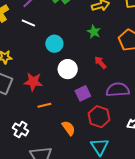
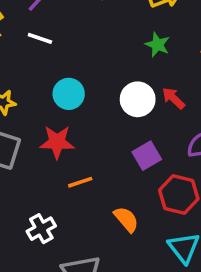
cyan circle: (54, 44) -> (69, 94), moved
white circle: (68, 69) -> (138, 99), moved
white cross: (21, 129) -> (41, 229), turned 35

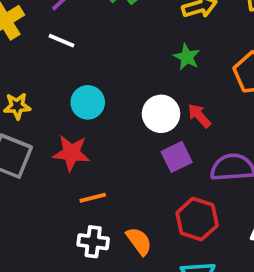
purple square: (147, 156) -> (177, 157), moved
white cross: (41, 229) -> (93, 242), moved, turned 32

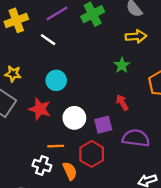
white circle: (161, 114) -> (74, 118), moved
orange line: (93, 198) -> (56, 146), moved
red hexagon: (197, 219) -> (92, 154), moved

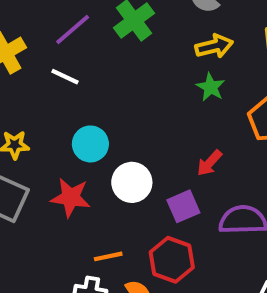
green star: (122, 65) -> (211, 87), moved
red arrow: (122, 102) -> (209, 163), turned -98
white circle: (74, 118) -> (132, 182), moved

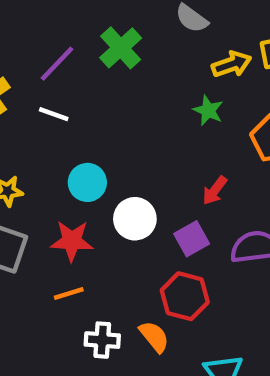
yellow arrow: (214, 46) -> (232, 64), moved
orange line: (108, 256) -> (69, 294), moved

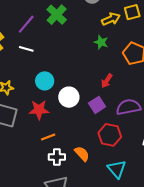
orange line: (69, 294) -> (48, 137), moved
red hexagon: (185, 296) -> (110, 135), moved

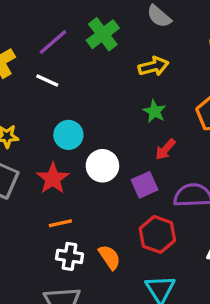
yellow arrow: (111, 19) -> (153, 66), moved
green star: (101, 42) -> (154, 111), moved
red star: (39, 110) -> (53, 179), turned 30

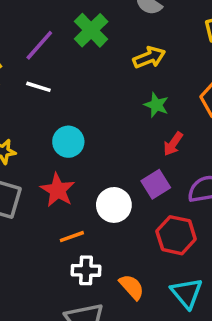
white circle: (102, 166) -> (114, 205), moved
orange semicircle: (110, 257) -> (132, 287), moved

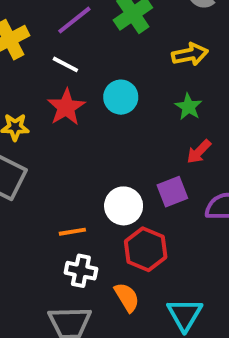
cyan circle: (68, 142) -> (121, 97), moved
red star: (58, 190) -> (66, 107), moved
red hexagon: (176, 235) -> (146, 249), moved

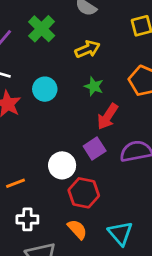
red arrow: (199, 152) -> (108, 117), size x1.4
orange line: (72, 232) -> (16, 183), moved
white cross: (81, 271) -> (27, 219), moved

